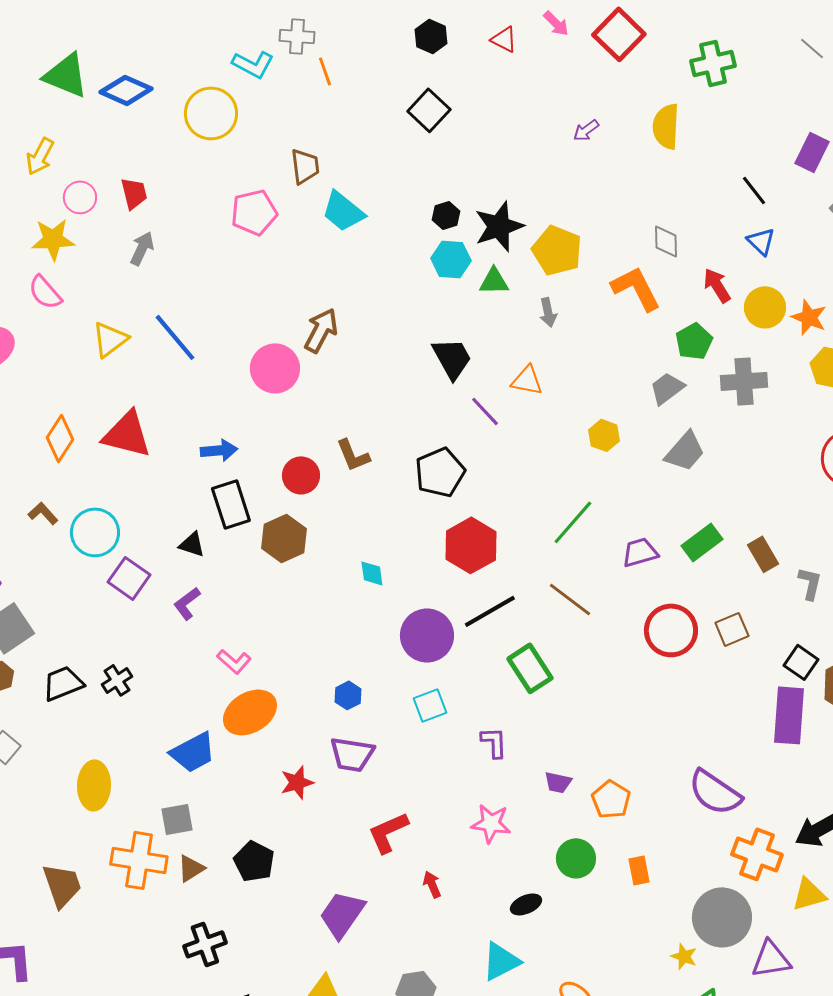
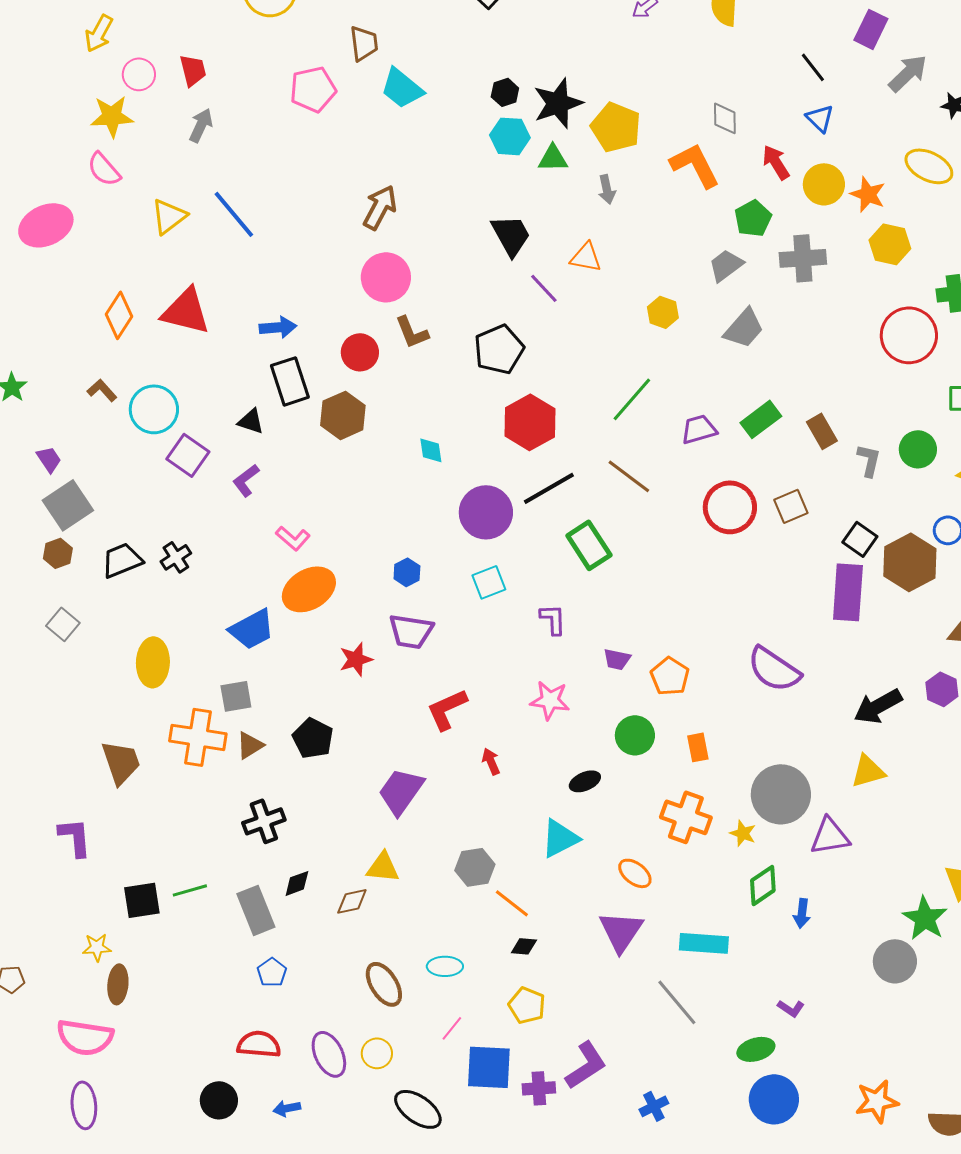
pink circle: (275, 368) -> (386, 277), moved
orange cross: (757, 854) -> (686, 817), moved

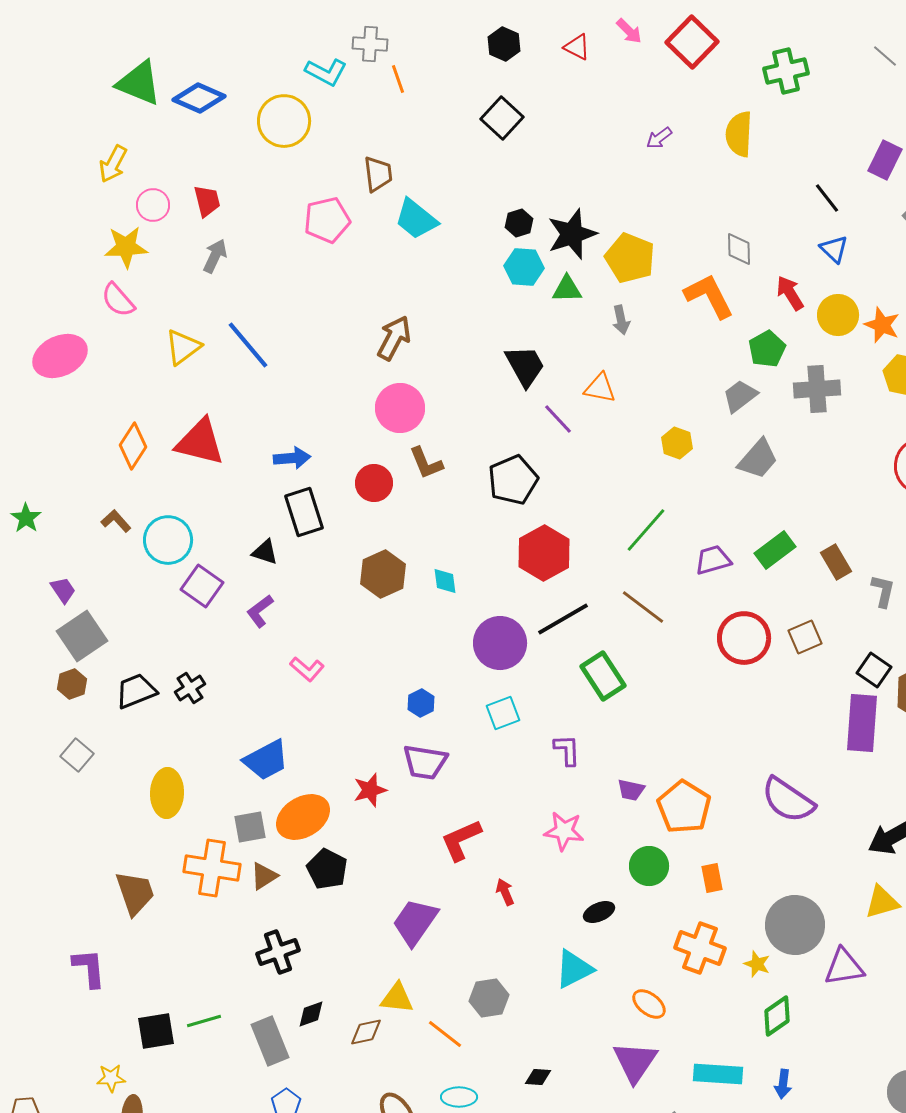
brown hexagon: (343, 415) -> (383, 574), moved
orange ellipse: (309, 589) -> (303, 817), moved
orange pentagon: (670, 676) -> (684, 807), size x1.4
orange line: (512, 903) -> (445, 1034), moved
blue arrow: (802, 913) -> (783, 1084), moved

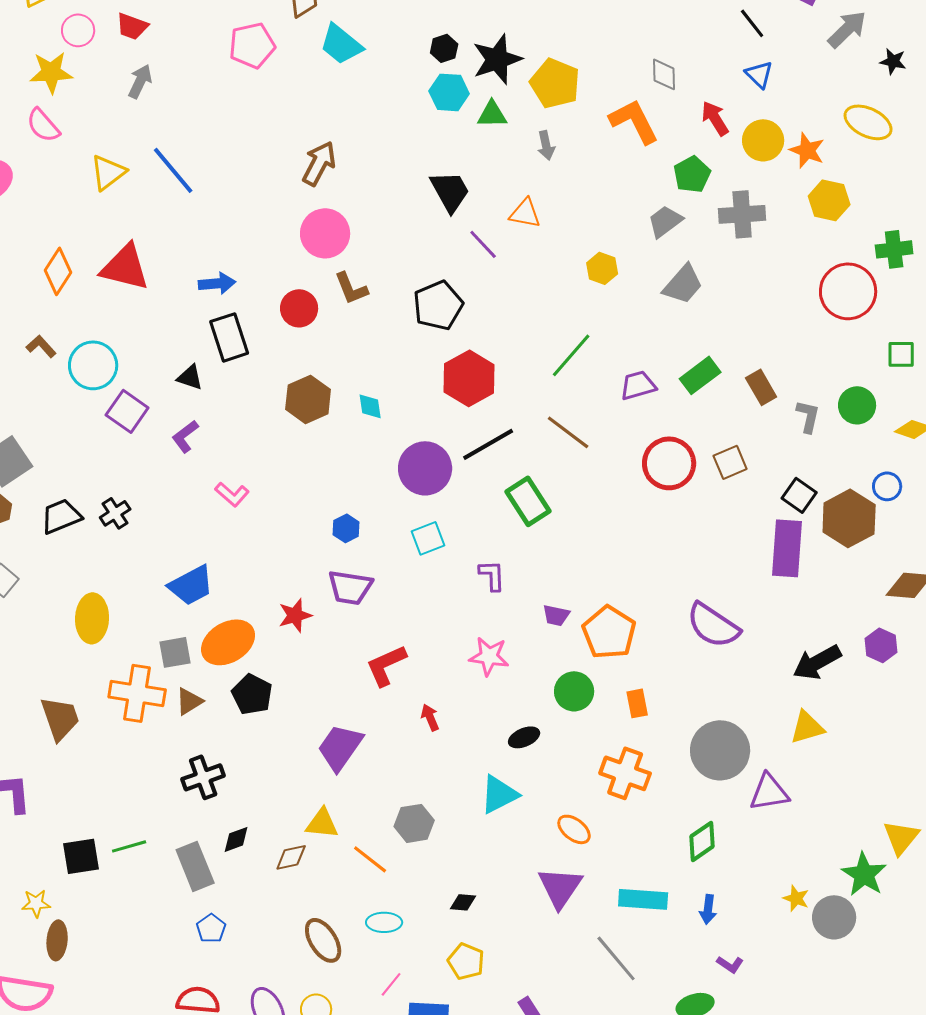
red trapezoid: (207, 201) -> (132, 26), turned 124
yellow star: (757, 964) -> (796, 898), moved

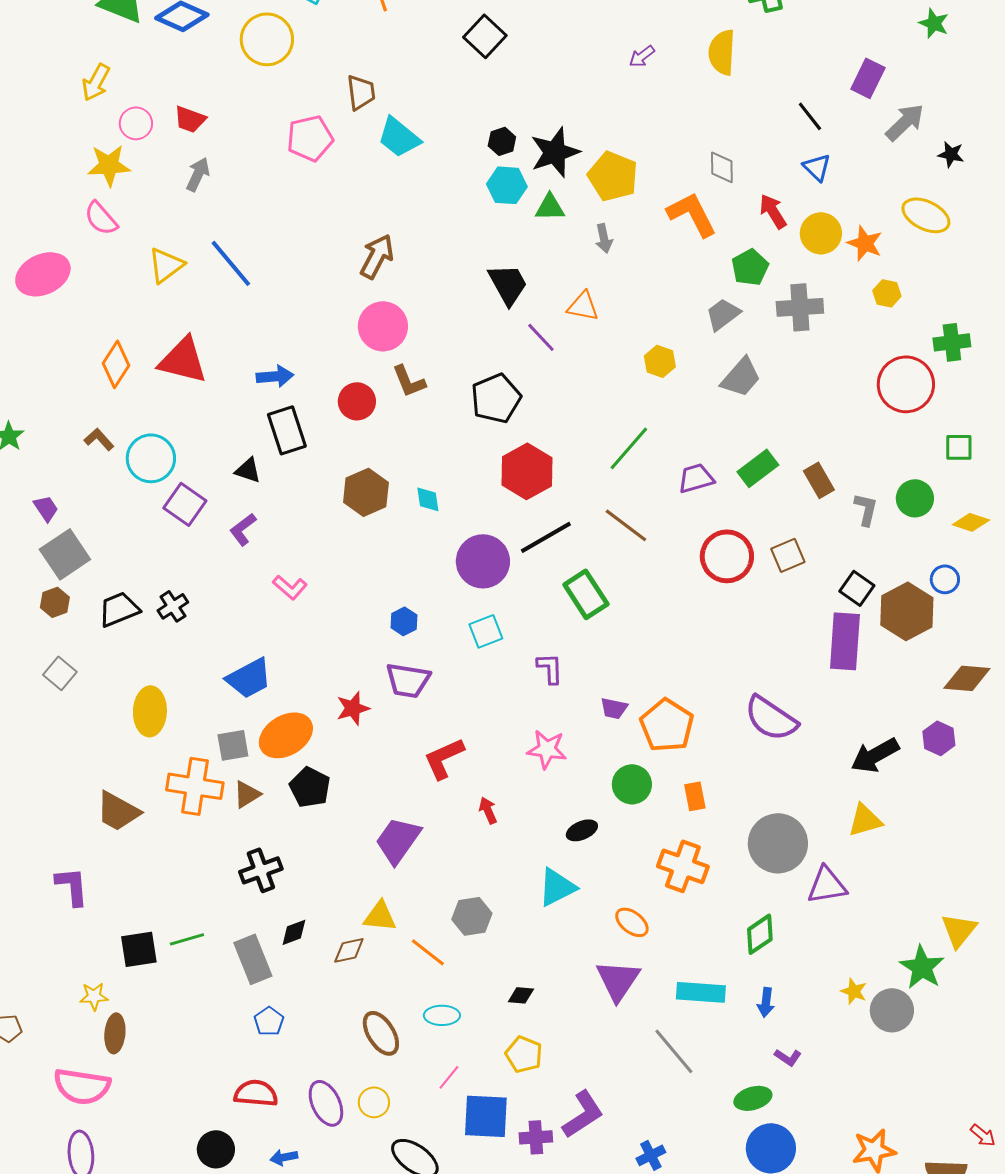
yellow hexagon: (829, 200) -> (887, 293), size x0.7
brown trapezoid: (60, 718) -> (118, 811), turned 138

